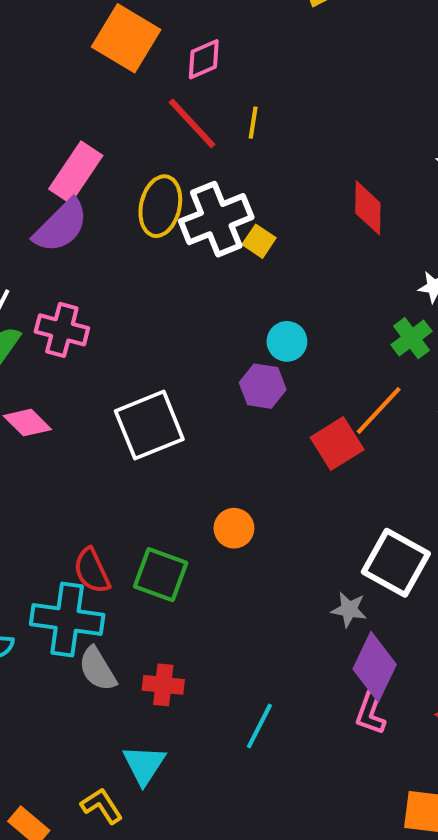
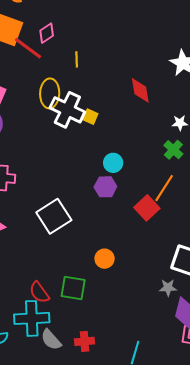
red line: (192, 123) -> (28, 48), moved
yellow ellipse: (160, 206) -> (50, 93), moved
white cross: (216, 219) -> (67, 110), turned -32

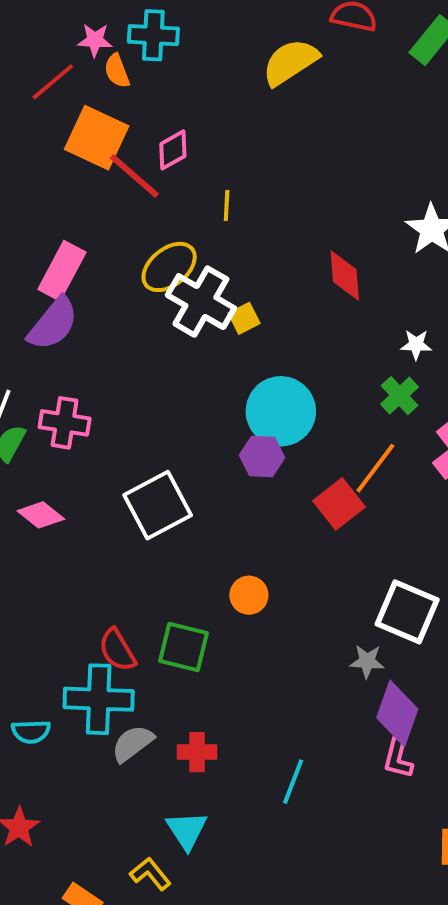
yellow ellipse: (50, 93) -> (169, 267), turned 44
yellow square: (90, 117) -> (244, 318), turned 35
cyan circle: (113, 163) -> (281, 411), size x1.8
gray semicircle: (51, 340) -> (133, 743), turned 90

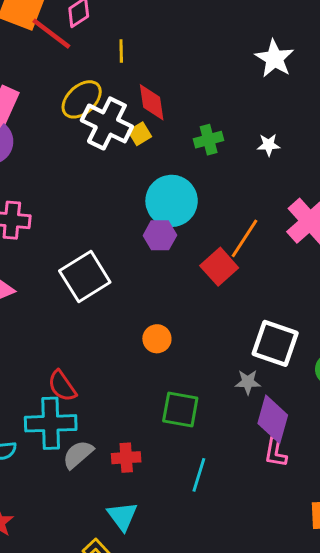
red diamond: (345, 276) -> (152, 102), moved
green cross: (399, 396) -> (209, 140), moved, turned 32
green square: (184, 647) -> (180, 410), moved

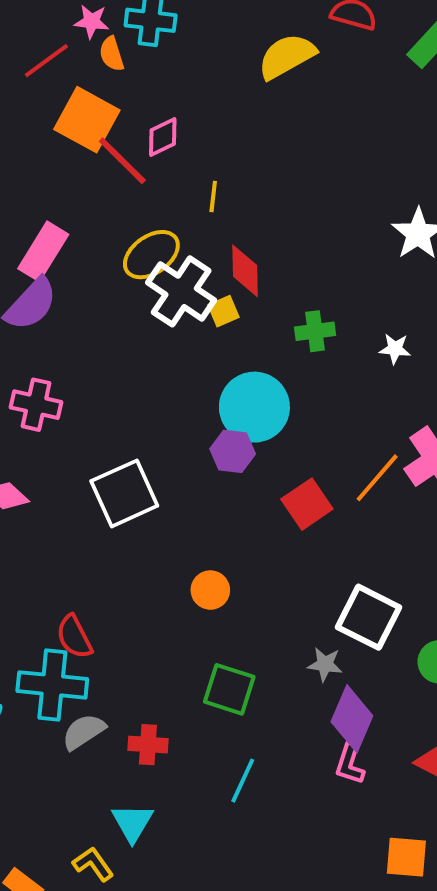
orange line: (244, 238) -> (377, 478), moved

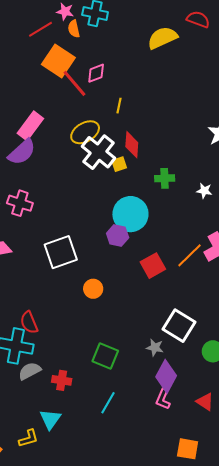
orange circle: (210, 590) -> (93, 289), moved
yellow L-shape: (93, 864) -> (29, 438), turned 105

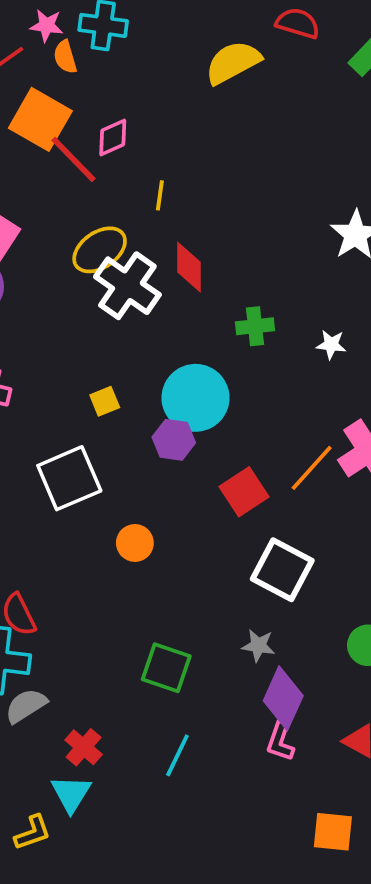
yellow square: (119, 164) -> (105, 401), moved
white square: (179, 326) -> (282, 570), moved
red cross: (62, 380) -> (84, 747), moved, turned 36

